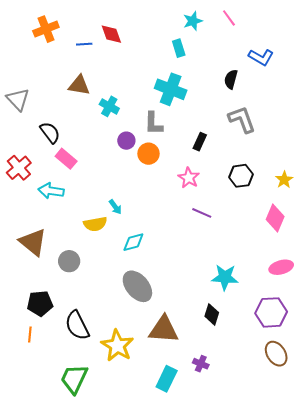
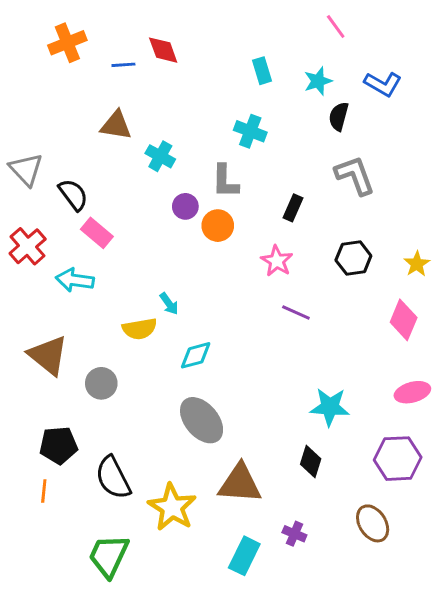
cyan star: (193, 21) -> (318, 81), moved
cyan cross: (171, 89) -> (250, 131), size x0.7
gray triangle: (18, 99) -> (26, 170), moved
brown ellipse: (276, 354) -> (373, 523), moved

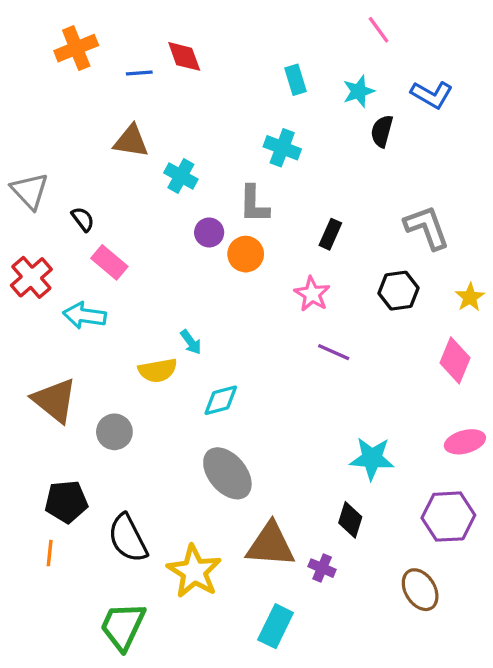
gray L-shape: (355, 175) -> (427, 228), moved
black semicircle: (73, 195) -> (83, 219), size x0.7
purple cross: (294, 534) -> (322, 568), moved

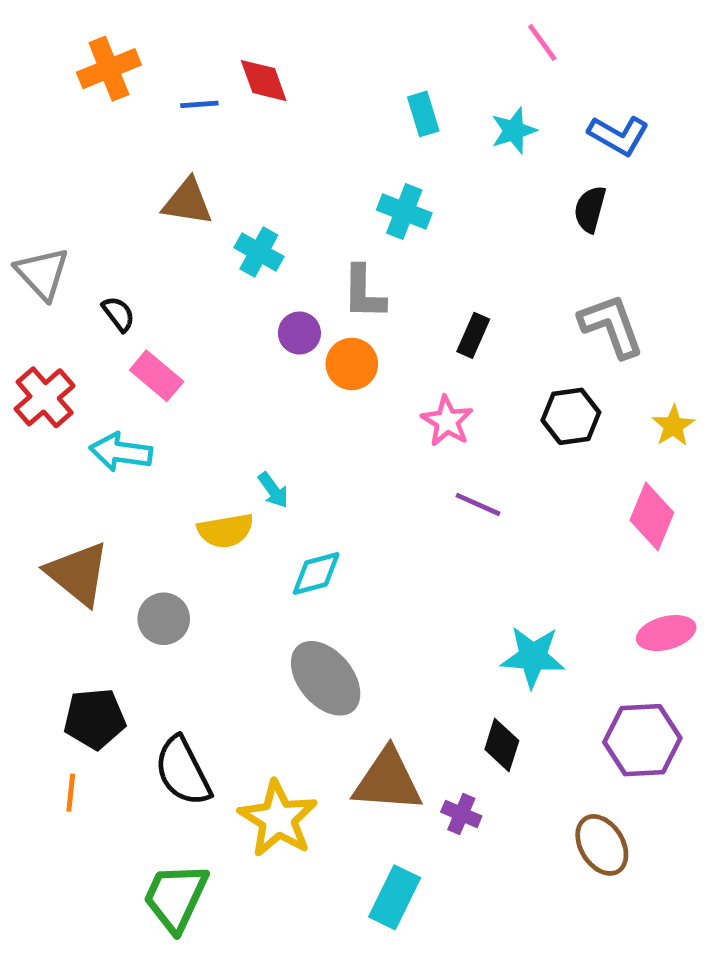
black semicircle: (382, 131) -> (590, 209), moved

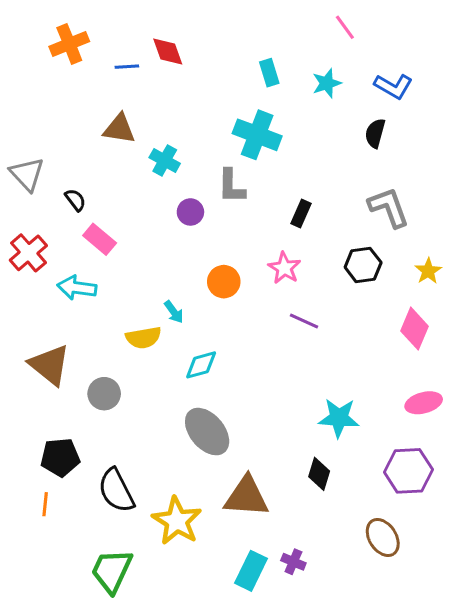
cyan cross: (404, 212) -> (257, 135), size x1.4
orange circle: (352, 364) -> (224, 282), moved
purple cross: (461, 814) -> (293, 562), moved

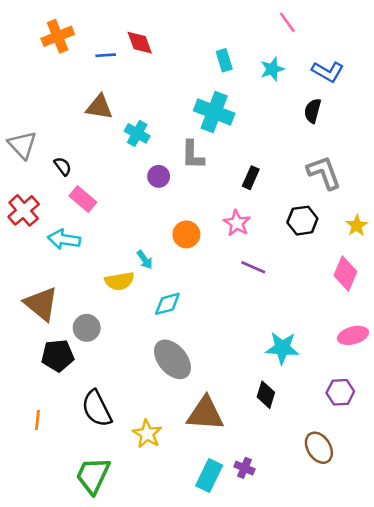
black pentagon: (60, 457) -> (58, 356), moved
purple hexagon: (408, 471) -> (340, 392), size x0.7
yellow star: (177, 521) -> (147, 434), size x0.7

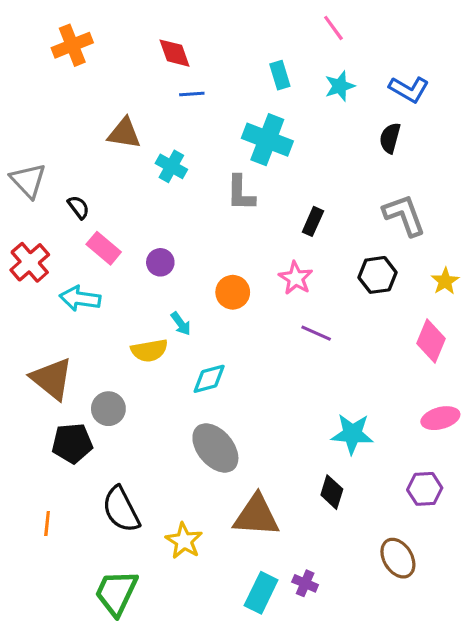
pink line: (287, 22) -> (333, 28), moved
blue line: (106, 55) -> (192, 94), moved
purple circle: (159, 176) -> (160, 262), moved

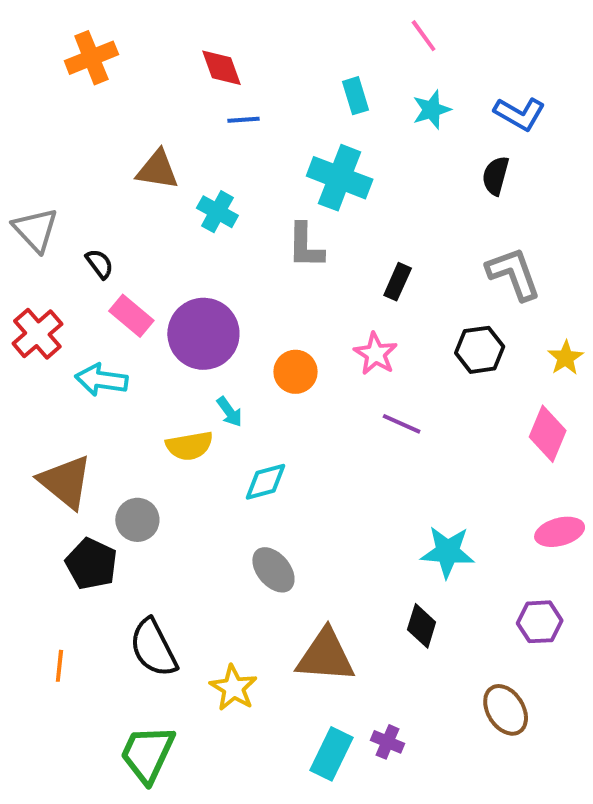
purple circle: (160, 262) -> (203, 334), size x2.0
black pentagon: (72, 443) -> (91, 564), turned 30
gray ellipse: (215, 448) -> (273, 570), size x0.7

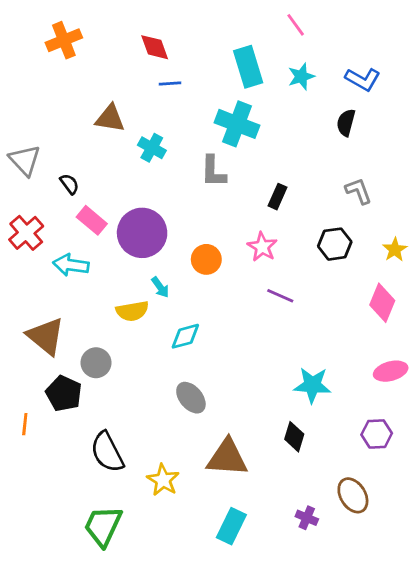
cyan rectangle: (356, 96) -> (248, 67), size x1.6
gray L-shape: (514, 274) -> (358, 191), size x0.7
orange line: (59, 666) -> (25, 424), moved
purple cross: (388, 742) -> (307, 518), moved

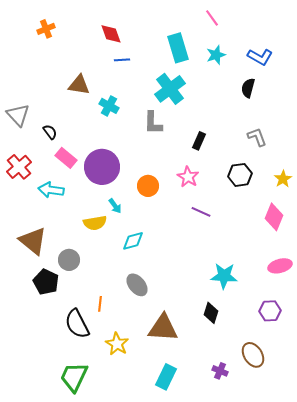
orange cross: (64, 40) -> (46, 29), size x0.7
cyan cross: (237, 124) -> (170, 89), turned 32
orange line: (25, 424) -> (100, 304), moved

